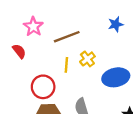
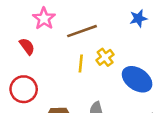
blue ellipse: (116, 77) -> (137, 79), turned 45
red circle: (43, 87) -> (24, 89), moved

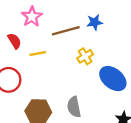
blue star: (138, 18) -> (95, 22), moved
yellow line: (81, 64) -> (38, 54), moved, turned 70

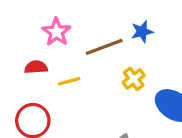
red semicircle: (14, 41) -> (36, 67), turned -56

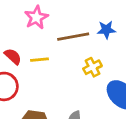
red semicircle: (36, 67) -> (13, 56), moved, turned 36

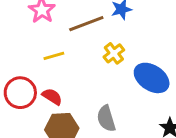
red semicircle: (13, 56) -> (52, 97), moved

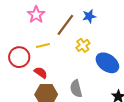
brown line: (86, 24) -> (65, 25), turned -35
red circle: (20, 93) -> (19, 57), moved

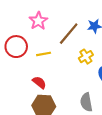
red circle: (19, 57) -> (16, 47), moved
gray semicircle: (76, 89) -> (86, 102), moved

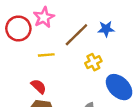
red circle: (16, 47) -> (18, 28), moved

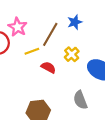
yellow line: (46, 55) -> (32, 51), moved
red semicircle: (39, 86) -> (48, 67), moved

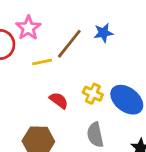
yellow cross: (72, 54) -> (93, 94), moved, turned -32
red semicircle: (48, 67) -> (59, 100), moved

